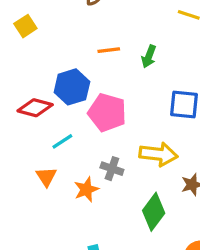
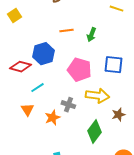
pink pentagon: (107, 113) -> (79, 70), moved

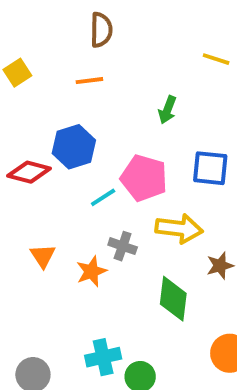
orange line: (66, 31) -> (89, 81), moved
cyan line: (37, 88) -> (103, 197), moved
green diamond: (94, 132) -> (173, 299), turned -30

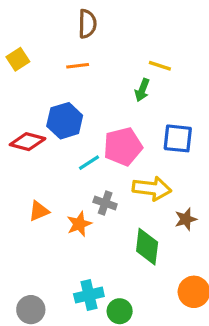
yellow line: (216, 59) -> (160, 66), moved
pink pentagon: (144, 178) -> (123, 146), turned -30
orange triangle: (43, 256) -> (39, 211), turned 40

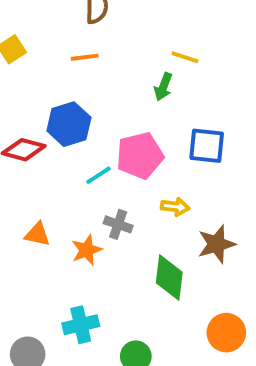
yellow arrow: (152, 188) -> (175, 207), size x0.6
orange triangle: (39, 211) -> (37, 234), turned 35
brown star: (186, 219) -> (216, 244), size x1.4
cyan cross: (89, 295) -> (81, 325), moved

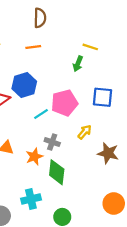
yellow arrow: (175, 207) -> (85, 132), turned -56
brown star: (216, 244) -> (108, 153), turned 30
green diamond: (169, 278) -> (57, 172), moved

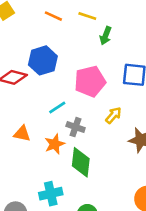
orange line: (33, 47) -> (53, 16), turned 32
yellow line: (90, 47) -> (87, 16), moved
cyan line: (41, 114) -> (57, 107), moved

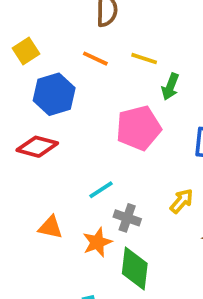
blue hexagon: (43, 60) -> (54, 94), moved
pink pentagon: (90, 81) -> (138, 128), moved

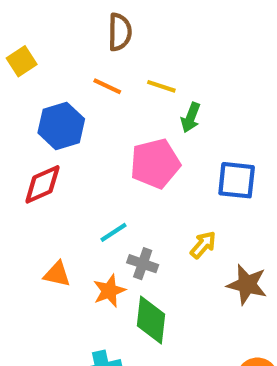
yellow square: (26, 51) -> (22, 61), moved
red diamond: (37, 147) -> (42, 184), turned -39

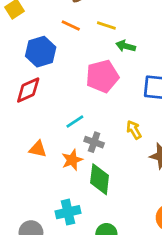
green arrow: (191, 118) -> (126, 46), turned 84
yellow arrow: (203, 245) -> (134, 130), turned -72

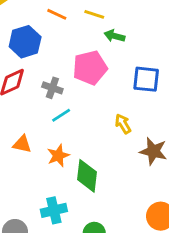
gray cross: (94, 142) -> (52, 88), moved

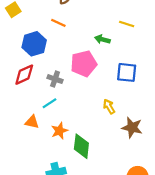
yellow line: (94, 14) -> (127, 24), moved
cyan line: (61, 115) -> (50, 103), moved

